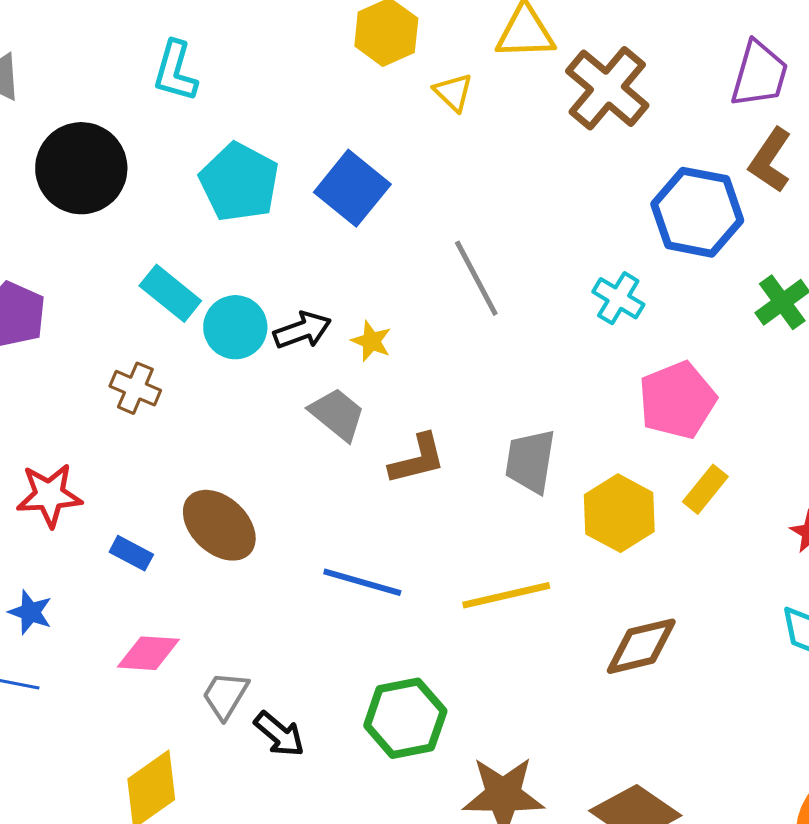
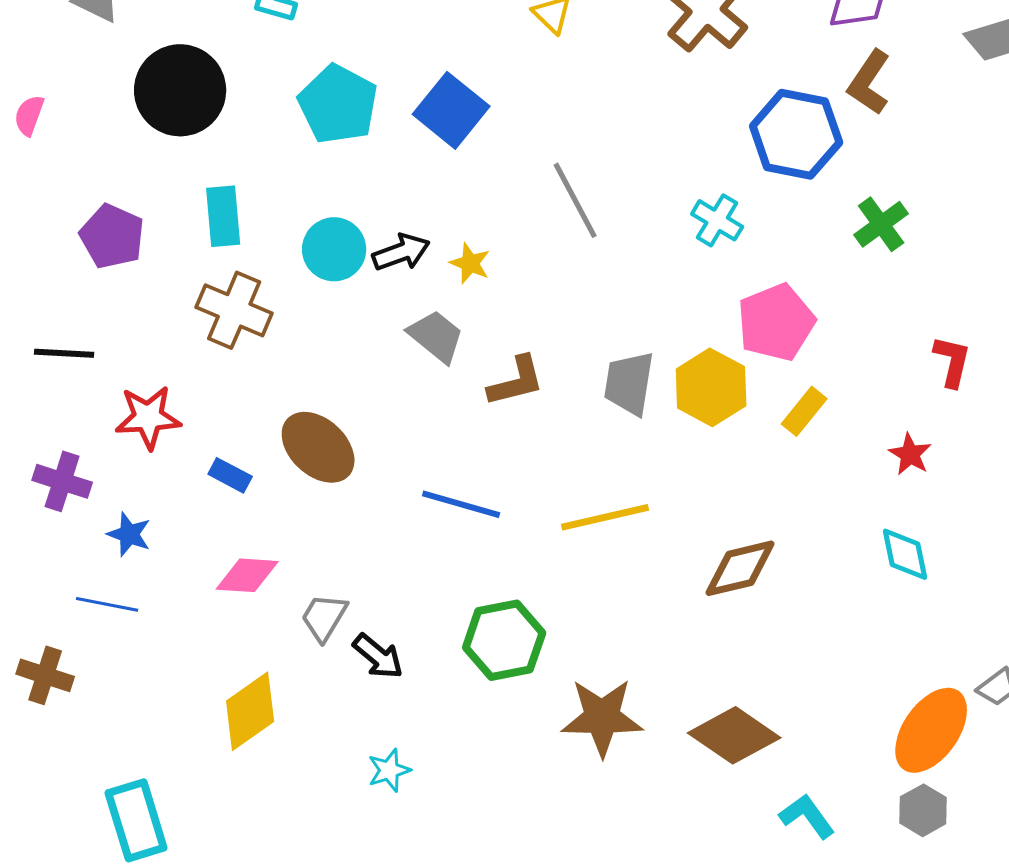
cyan rectangle: (170, 293) -> (223, 216), moved, turned 46
brown cross: (135, 388) -> (234, 310), size x1.5
yellow hexagon: (619, 513) -> (711, 387), moved

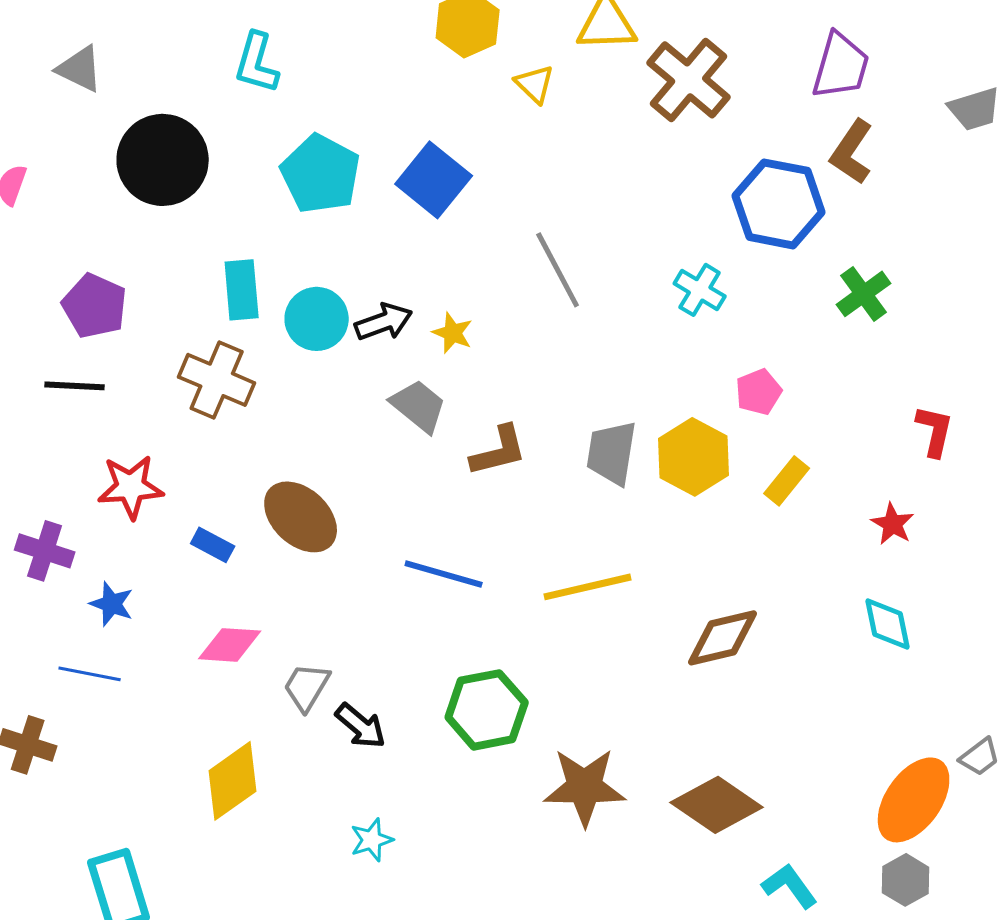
cyan rectangle: (223, 216) -> (242, 290), moved
pink pentagon: (776, 322) -> (759, 392), size x0.6
black line: (64, 353) -> (75, 386), moved

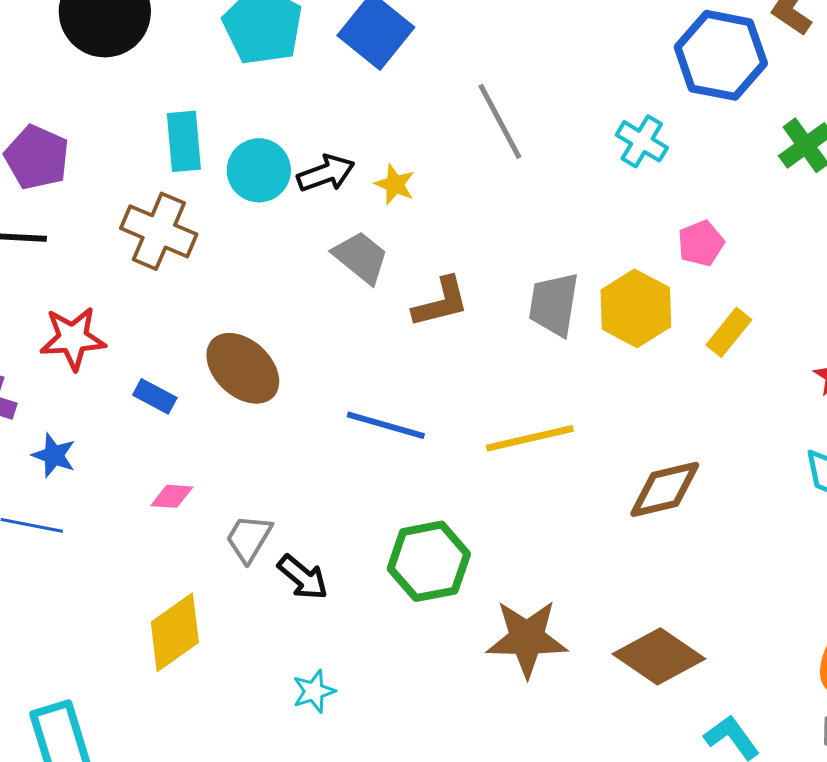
pink diamond: (230, 645) -> (172, 496), size x0.7

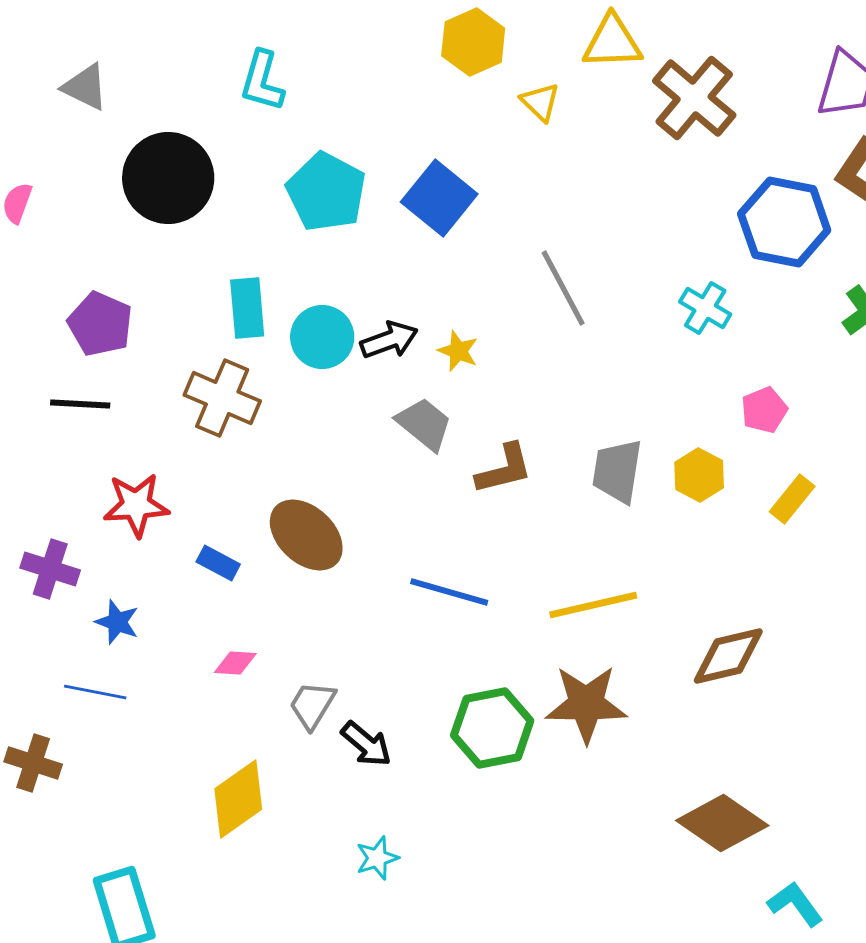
yellow hexagon: (636, 308) -> (699, 475), size x0.7
brown star: (527, 638) -> (586, 704), moved

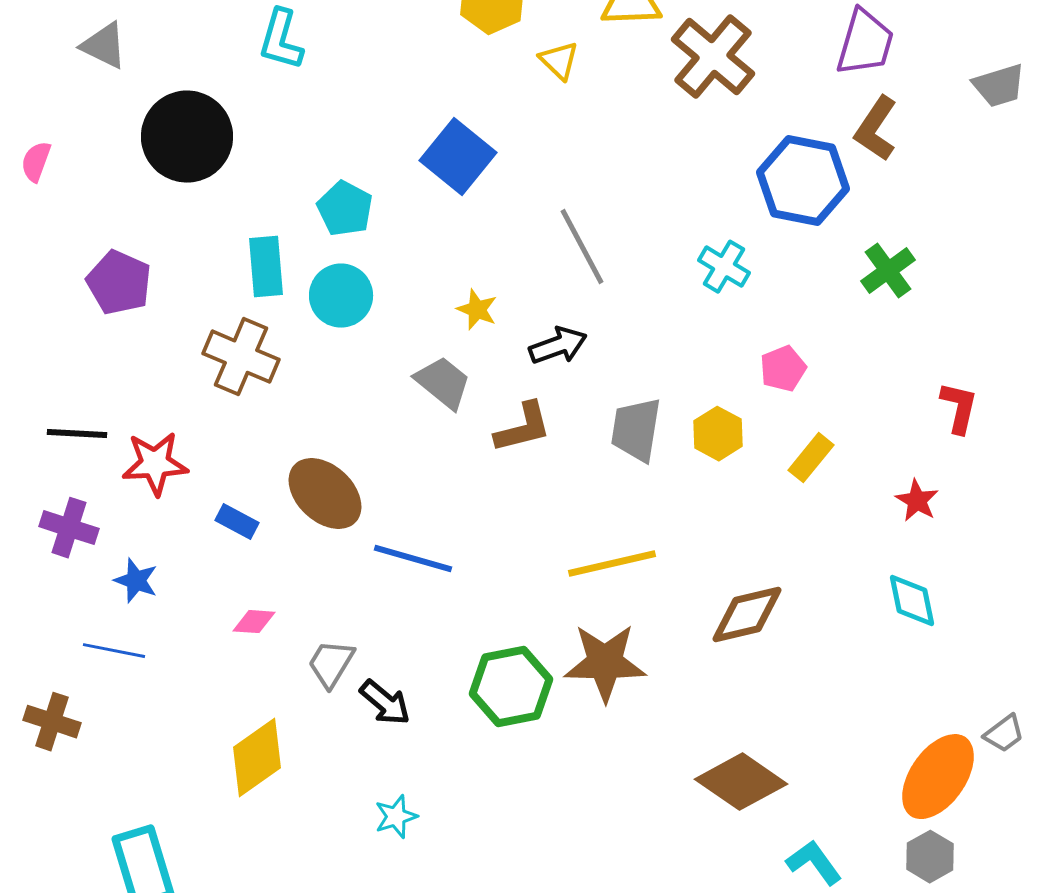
cyan pentagon: (326, 192) -> (345, 209), moved, size x0.7
black arrow: (389, 340) -> (558, 346), moved
black line: (80, 404) -> (77, 434), moved
blue line: (449, 592) -> (413, 559), moved

